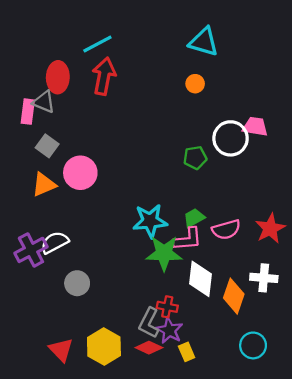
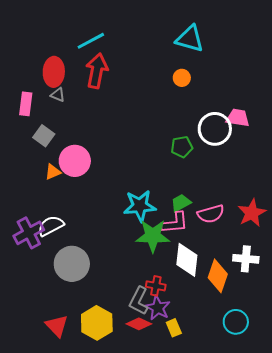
gray triangle: (44, 102) -> (58, 95), moved, size x0.7
orange triangle: (44, 185) -> (53, 172), moved, size x0.7
gray circle: (77, 283) -> (72, 264), size x1.5

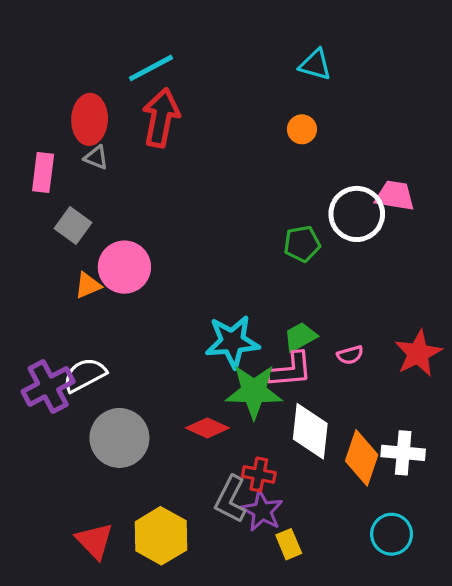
cyan triangle: (190, 39) -> (315, 65), size x0.7
pink semicircle: (211, 214) -> (350, 355), size x0.6
white cross: (246, 259) -> (403, 453), moved
red diamond: (139, 324) -> (207, 428), moved

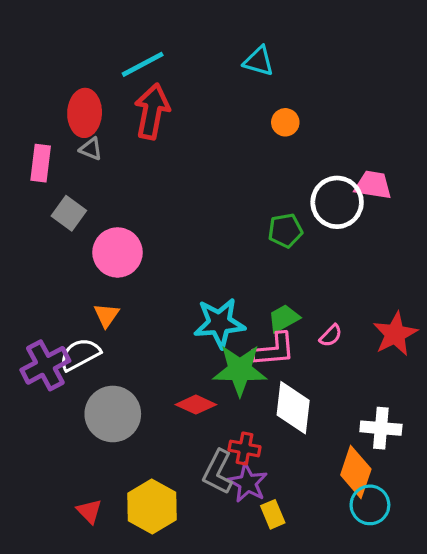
cyan triangle: (315, 65) -> (259, 61), moved
orange triangle: (88, 285) -> (107, 315), moved, turned -32
pink semicircle: (350, 355) -> (331, 336), turned -30
orange diamond: (362, 458) -> (356, 472), moved
red triangle: (95, 541) -> (89, 511), size x0.7

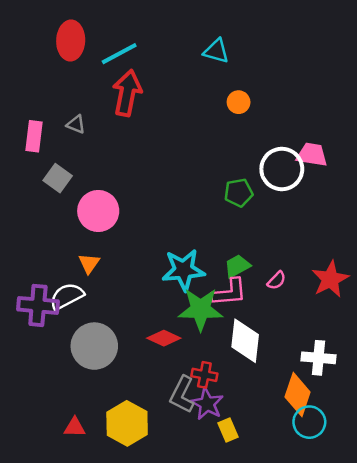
red ellipse: (85, 113) -> (71, 41), moved
purple cross: (45, 365) -> (38, 305), turned 33
red triangle: (89, 511) -> (75, 427), turned -45

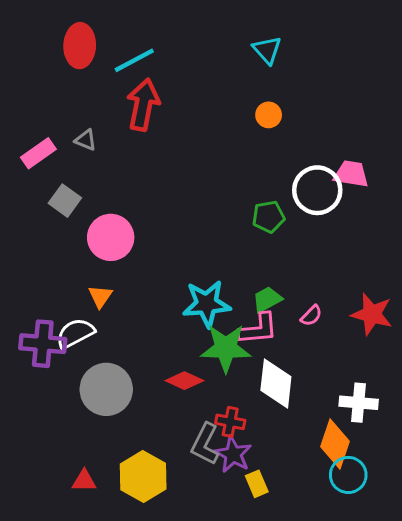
cyan triangle: (216, 51) -> (267, 50), moved, turned 32
pink rectangle: (34, 136) -> (38, 153), turned 48
red star: (330, 279) -> (372, 314), turned -30

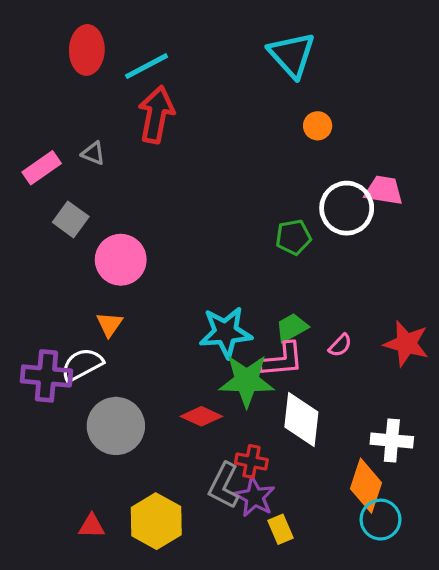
cyan triangle: (267, 50) -> (292, 55), size x1.5
orange circle: (269, 115) -> (318, 126), moved

